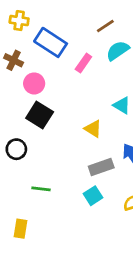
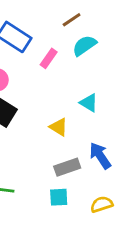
cyan square: (93, 196) -> (59, 197), turned 30

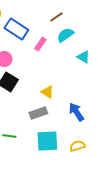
cyan triangle: (89, 103) -> (83, 57), moved
gray rectangle: (67, 167) -> (38, 113), moved
cyan square: (59, 197) -> (47, 141), size x1.6

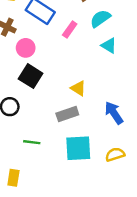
cyan triangle: (83, 57) -> (109, 45), moved

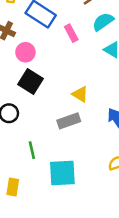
pink rectangle: (70, 30) -> (71, 33), turned -63
green line: (32, 142) -> (32, 150), turned 70
cyan square: (78, 148) -> (62, 173), moved

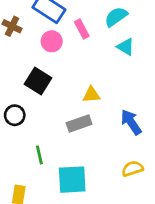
pink circle: (25, 52) -> (52, 41), moved
yellow triangle: (80, 94) -> (91, 95), turned -36

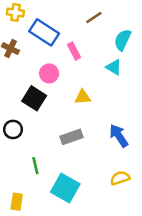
cyan semicircle: (116, 17) -> (123, 40), moved, turned -30
pink circle: (52, 41) -> (49, 73), moved
yellow triangle: (91, 95) -> (83, 97), moved
cyan square: (72, 180) -> (65, 188), turned 32

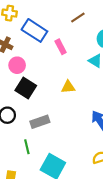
pink circle: (49, 73) -> (17, 65), moved
gray rectangle: (71, 137) -> (40, 122), moved

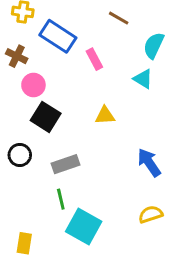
brown line: (78, 17) -> (119, 18), turned 64
green line: (27, 147) -> (61, 199), moved

